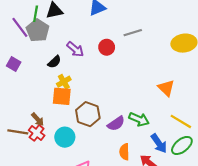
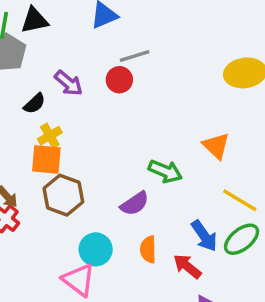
gray line: (133, 33) -> (135, 56), moved
brown hexagon: (88, 114) -> (63, 195), moved
green arrow: (139, 119) -> (165, 171), moved
cyan circle: (65, 137) -> (96, 249), moved

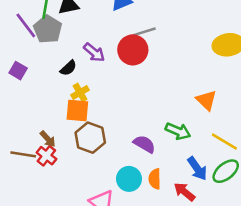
red circle: (119, 80) -> (133, 50), size x1.5
green arrow: (165, 171) -> (178, 131), moved
purple semicircle: (135, 204) -> (144, 144), turned -115
cyan circle: (96, 249) -> (129, 179), moved

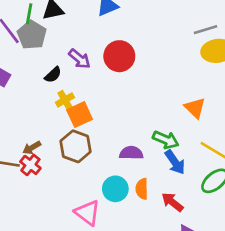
gray line: (144, 32) -> (206, 30), moved
orange square: (77, 111) -> (80, 115), moved, turned -30
brown arrow: (48, 139) -> (32, 148), turned 102
purple semicircle: (144, 144) -> (131, 153), turned -30
blue arrow: (197, 169) -> (175, 162), moved

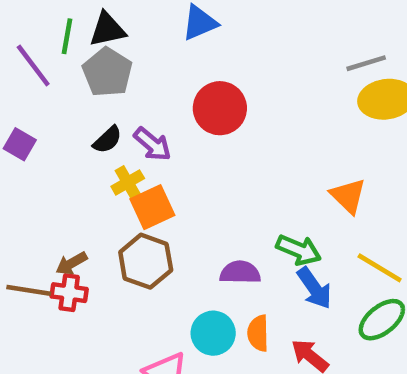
gray pentagon: (32, 35) -> (107, 72), moved
purple arrow: (80, 59) -> (152, 144), moved
red cross: (30, 165) -> (69, 293), turned -30

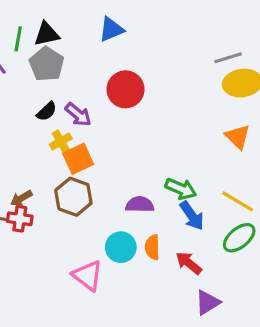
orange triangle: (348, 196) -> (238, 137), moved

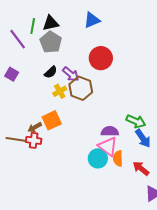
orange square: (78, 159) -> (52, 120), moved
brown hexagon: (73, 197) -> (81, 88), moved
pink triangle: (88, 276) -> (108, 146), moved

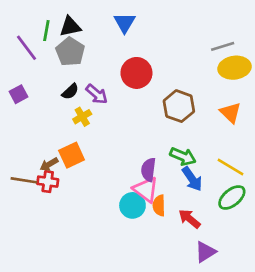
blue triangle: (92, 20) -> (125, 23), turned -36
purple square: (12, 74) -> (19, 94), turned 32
brown hexagon: (81, 88) -> (179, 106), moved
purple semicircle: (110, 131) -> (148, 170), turned -84

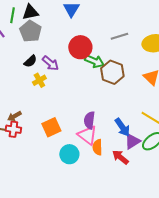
gray line: (223, 46) -> (119, 36), moved
orange square: (72, 155) -> (51, 127), moved
green arrow: (183, 156) -> (94, 61), moved
cyan circle: (132, 205) -> (69, 154), moved
purple triangle: (205, 252) -> (132, 141), moved

